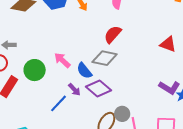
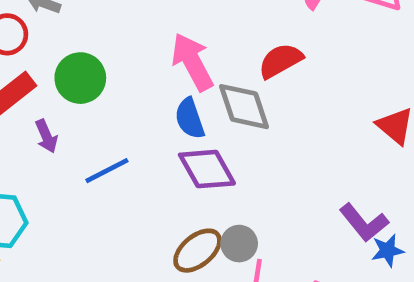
gray diamond: (105, 58) -> (244, 107), turned 40
pink arrow: (62, 60) -> (192, 62), moved, size x1.4
purple arrow: (74, 90) -> (46, 136), moved

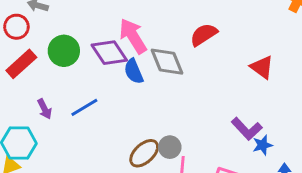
red semicircle: (281, 61) -> (204, 35), moved
purple arrow: (46, 136) -> (45, 109), moved
purple diamond: (207, 169) -> (109, 53), moved

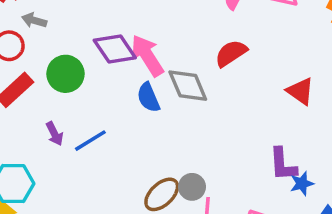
purple diamond: (109, 53) -> (115, 49), moved
purple arrow: (45, 109) -> (55, 134), moved
purple L-shape: (247, 129) -> (283, 164), turned 40

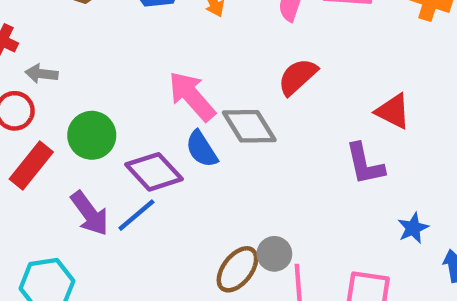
purple diamond: (115, 49) -> (154, 172), moved
purple arrow: (55, 134) -> (90, 213), size x1.5
purple L-shape: (283, 164) -> (365, 164), moved

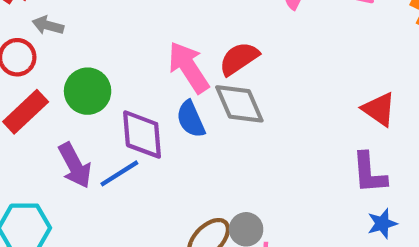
red semicircle: (298, 77) -> (239, 59), moved
purple L-shape: (365, 164) -> (369, 173), moved
purple diamond: (154, 172) -> (142, 134), turned 30

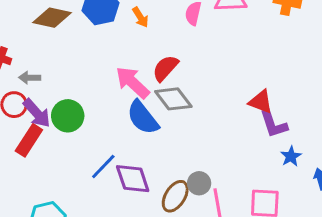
red triangle: (379, 109) -> (261, 102), moved
blue semicircle: (191, 119) -> (143, 118), size x1.4
purple diamond: (142, 134) -> (133, 179), moved
purple arrow: (75, 165) -> (37, 113), moved

